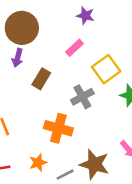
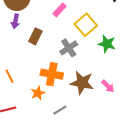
orange star: (38, 163) -> (38, 93), moved
brown star: (94, 164) -> (82, 83), moved

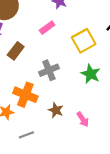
yellow square: (86, 25) -> (84, 41), moved
brown star: (82, 83) -> (56, 110), size x0.6

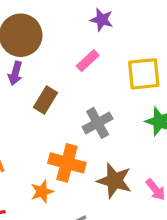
yellow square: (84, 41) -> (144, 74), turned 30
brown star: (56, 110) -> (114, 181), size x1.5

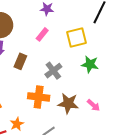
orange star: (42, 192) -> (17, 124), moved

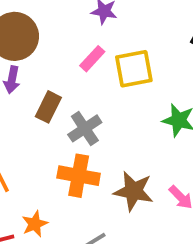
yellow square: (77, 37) -> (134, 69), moved
gray cross: (53, 71) -> (85, 128), moved

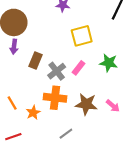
pink rectangle: (92, 59) -> (78, 68), moved
orange star: (35, 224) -> (33, 113), moved

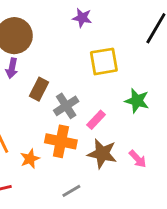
pink rectangle: (78, 68) -> (96, 120), moved

